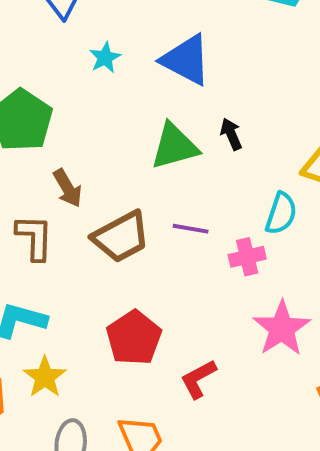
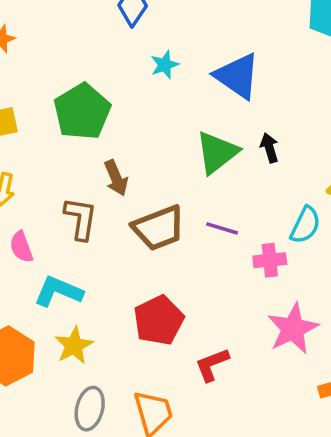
green triangle: (174, 146) -> (217, 152), turned -30

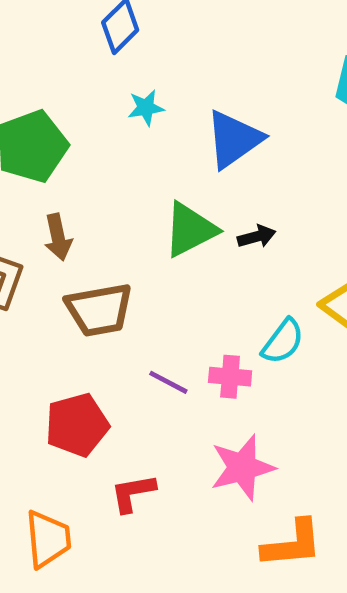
blue triangle: (237, 76) -> (234, 139), turned 39
black arrow: (269, 148) -> (257, 237), turned 80
purple line: (222, 228) -> (168, 382), moved

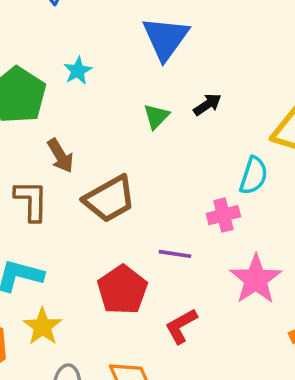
cyan star: (146, 108) -> (78, 71), moved
green triangle: (190, 230) -> (156, 116), size x0.6
purple line: (168, 382) -> (175, 254), moved

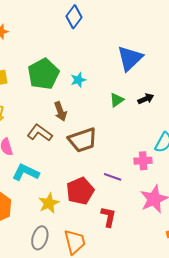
cyan star: (78, 71) -> (78, 80), moved
brown L-shape: (31, 201) -> (40, 133), turned -65
red L-shape: (181, 326) -> (108, 217), turned 120
yellow star: (42, 327) -> (49, 203), moved

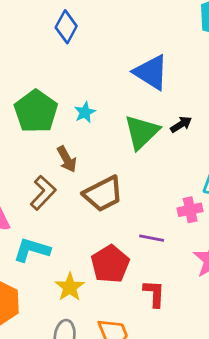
blue triangle: (130, 58) -> (151, 72), turned -36
green triangle: (117, 100) -> (142, 132), size x1.8
brown L-shape: (40, 133) -> (43, 193), turned 105

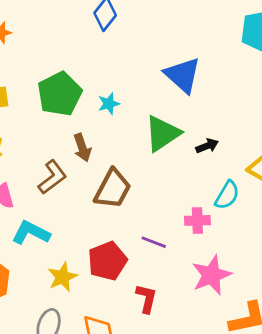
black arrow: (181, 124) -> (207, 146), moved
brown trapezoid: (103, 194) -> (113, 189), turned -45

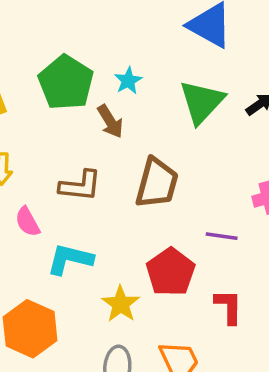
brown arrow: (82, 148) -> (110, 121), moved
brown L-shape: (52, 177) -> (80, 186), turned 56

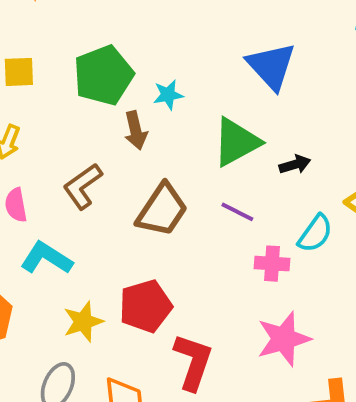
brown L-shape: (80, 186) -> (83, 186), turned 120
purple line: (222, 236) -> (237, 212), moved
red L-shape: (229, 307) -> (193, 362), size x1.4

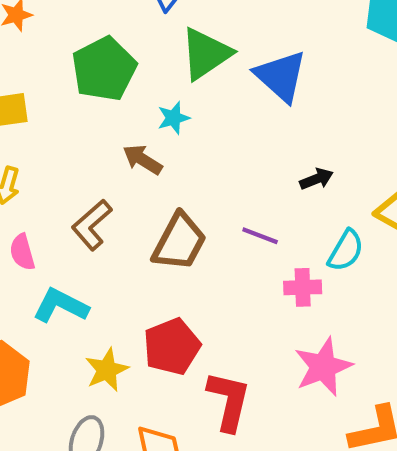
green pentagon: (103, 75) -> (104, 69), moved
brown arrow: (136, 130) -> (142, 160), turned 141
green triangle: (236, 142) -> (206, 54), moved

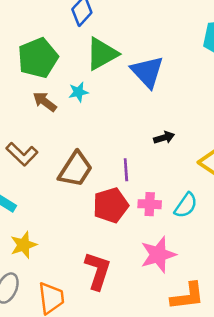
brown arrow: (142, 160) -> (45, 102), moved
brown L-shape: (92, 225) -> (22, 154), turned -100
purple line: (260, 236) -> (126, 170), turned 60
cyan semicircle: (346, 251) -> (186, 205), moved
red pentagon: (172, 346) -> (111, 205), moved

